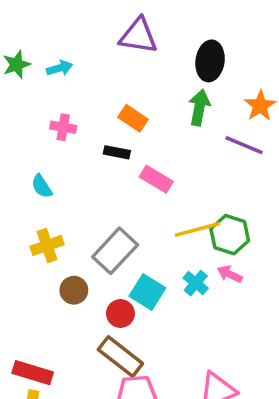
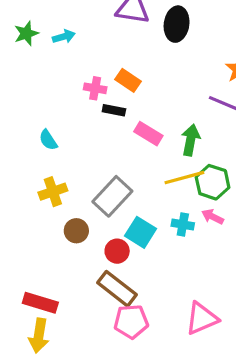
black ellipse: (210, 61) -> (177, 24), moved
green arrow: (199, 107) -> (191, 140), moved
pink cross: (63, 127) -> (95, 88), moved
cyan cross: (196, 283) -> (183, 224), turned -30

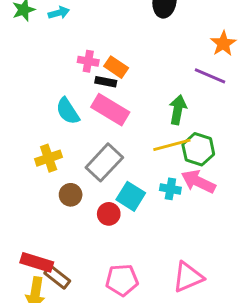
orange rectangle: (128, 80) -> (116, 67), moved
pink rectangle: (148, 134) -> (110, 110), moved, size x1.4
cyan semicircle: (48, 140) -> (68, 111), moved, size x1.4
pink arrow: (213, 217) -> (198, 182), size x1.6
brown rectangle: (117, 289) -> (57, 277), moved, size x0.7

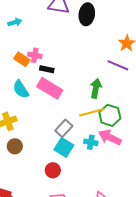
orange rectangle: (116, 67) -> (22, 59), moved
gray rectangle: (104, 162) -> (64, 128), moved, size x0.7
brown circle: (71, 195) -> (15, 146), moved
red circle: (109, 214) -> (53, 170), moved

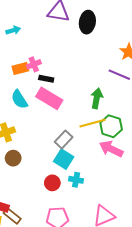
pink cross: (35, 55) -> (34, 64), turned -32
orange rectangle: (22, 59) -> (20, 68), turned -49
cyan cross: (91, 142) -> (76, 180), moved

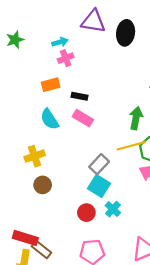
cyan arrow: (13, 30) -> (60, 42), moved
pink cross: (34, 64) -> (66, 58), moved
pink rectangle: (49, 98) -> (83, 118), size x0.7
cyan cross: (76, 180) -> (113, 209), turned 32

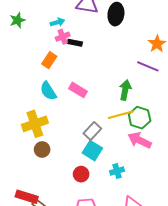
orange rectangle: (51, 85) -> (49, 60), turned -42
black rectangle: (79, 96) -> (75, 43), moved
yellow cross: (35, 156) -> (35, 124), size x1.4
cyan cross: (113, 209) -> (117, 171), moved, turned 32

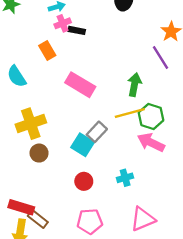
orange rectangle: (49, 60) -> (47, 50), turned -63
purple line: (148, 66) -> (160, 58), turned 35
pink rectangle: (78, 90) -> (80, 85), size x1.4
cyan semicircle: (48, 91) -> (17, 76), moved
cyan square: (92, 151) -> (83, 145), moved

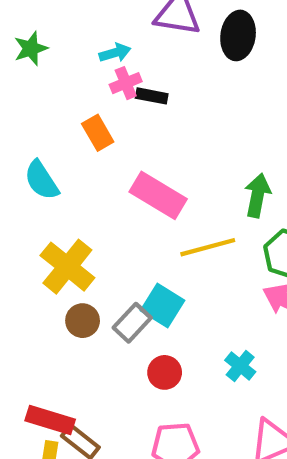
yellow line: (130, 113) -> (208, 247), moved
yellow cross: (31, 124) -> (67, 267), turned -32
gray rectangle: (97, 132) -> (132, 323), moved
cyan cross: (125, 178) -> (240, 366), turned -35

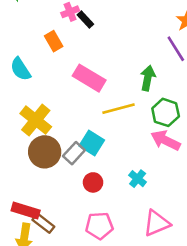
black rectangle: (152, 96) -> (85, 19), turned 36
brown circle: (83, 321) -> (45, 152), size x1.6

